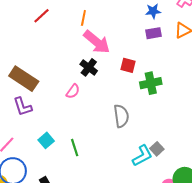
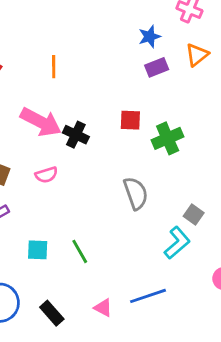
pink arrow: (97, 42) -> (41, 122), moved
pink semicircle: (73, 91) -> (46, 175), moved, turned 49
cyan square: (46, 140) -> (38, 250), turned -35
gray square: (157, 149) -> (194, 215), moved

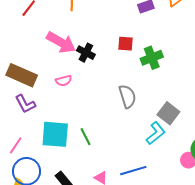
gray square: (194, 215) -> (168, 113), size x1.5
cyan square: (38, 250) -> (55, 134), size x1.8

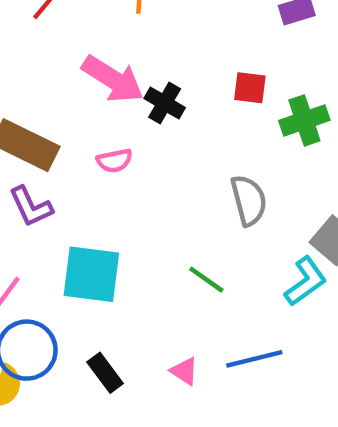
green line: (86, 137) -> (206, 280), moved, turned -30

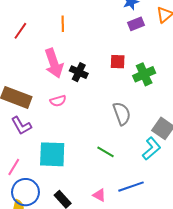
pink arrow: (113, 79) -> (54, 63), turned 44

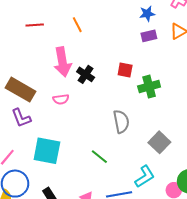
orange line: (63, 24) -> (77, 25), turned -35
red line: (20, 31) -> (35, 25), turned 42
cyan L-shape: (151, 149) -> (145, 177), moved

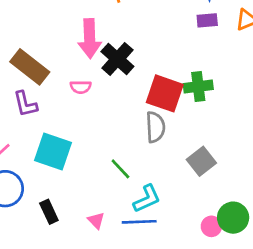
red square: (125, 70) -> (165, 93), moved, size x1.8
black cross: (86, 74) -> (117, 59), size x1.4
cyan L-shape: (145, 177) -> (147, 199), moved

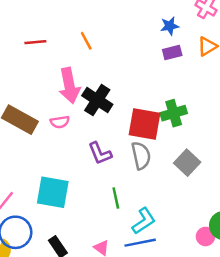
pink semicircle: (81, 87) -> (60, 122), moved
purple L-shape: (25, 104) -> (100, 153), moved
gray square: (201, 161) -> (187, 163), moved
green line: (120, 169) -> (116, 198), turned 40

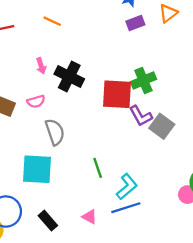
orange line: (86, 41) -> (52, 21), turned -30
pink arrow: (69, 86) -> (41, 66), size x0.5
purple L-shape: (100, 153) -> (141, 116), moved
gray semicircle: (141, 156) -> (55, 132), moved

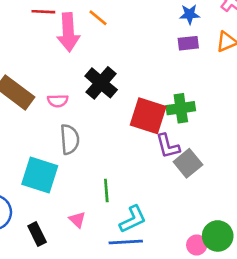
pink arrow: (41, 66) -> (68, 32), moved, size x2.0
pink triangle: (90, 217) -> (77, 220), moved

